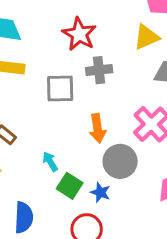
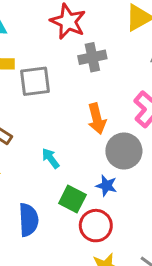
gray square: (60, 88) -> (35, 81), moved
green square: (70, 186) -> (72, 199), moved

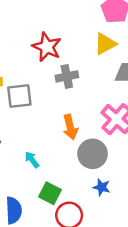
blue star: (106, 186) -> (102, 187), moved

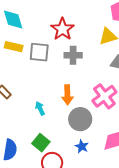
gray square: (19, 96) -> (39, 52), moved
cyan arrow: (32, 160) -> (40, 108), moved

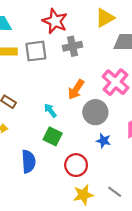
orange arrow: (67, 95) -> (76, 90), turned 48
green square: (41, 143) -> (53, 136), moved

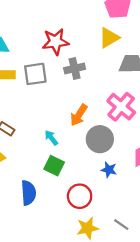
red star: (55, 21) -> (56, 42), turned -30

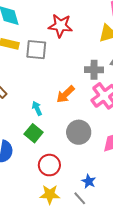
gray cross: (75, 68) -> (94, 70), moved
gray circle: (100, 139) -> (79, 132), moved
blue star: (109, 170) -> (89, 181), moved

